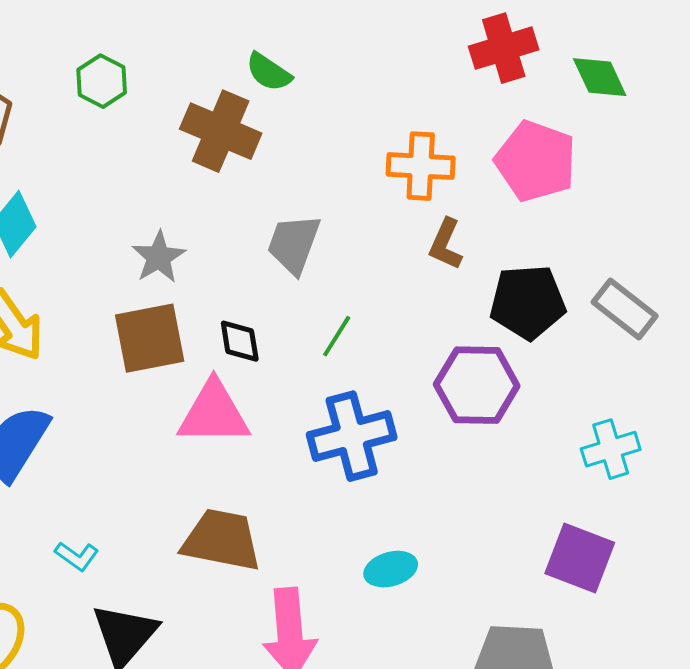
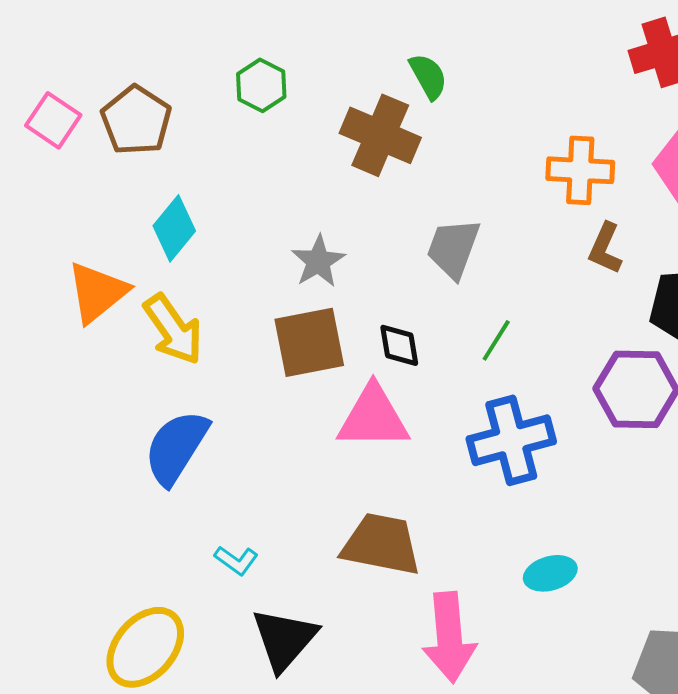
green semicircle: (269, 72) -> (428, 76), turned -153

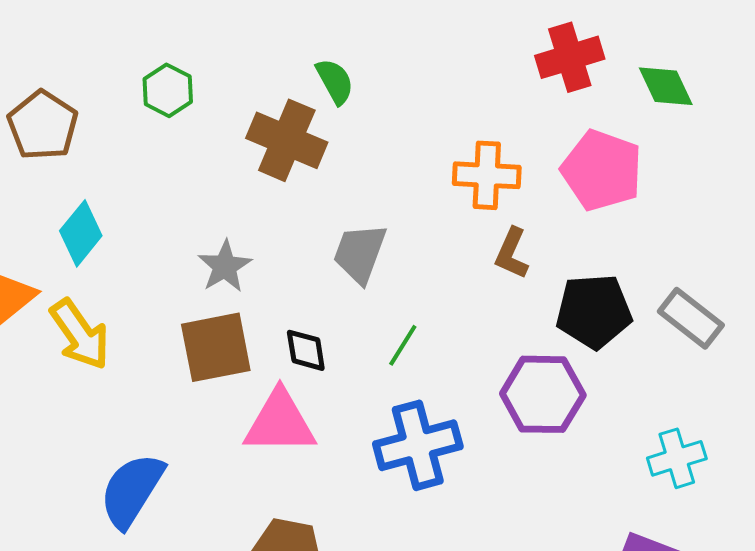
blue semicircle: (176, 447) -> (132, 490), moved

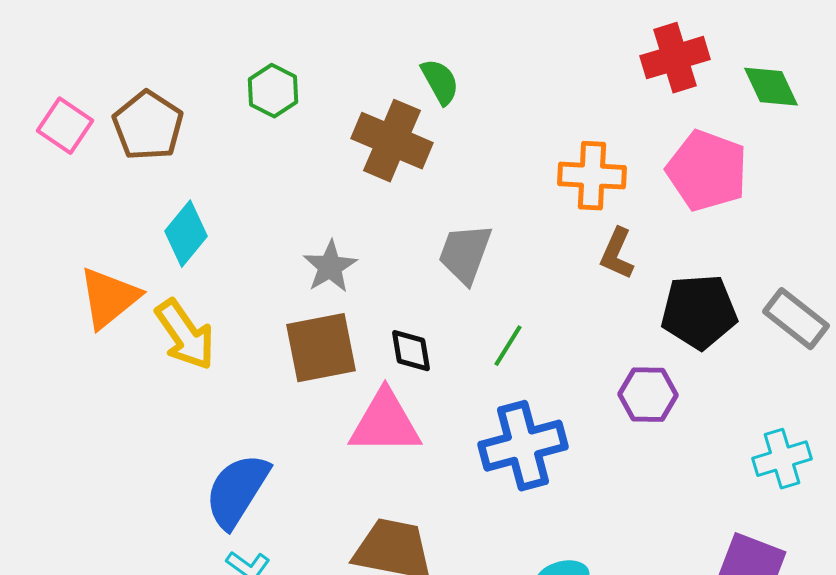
purple hexagon: (543, 394) -> (648, 395), size x0.7

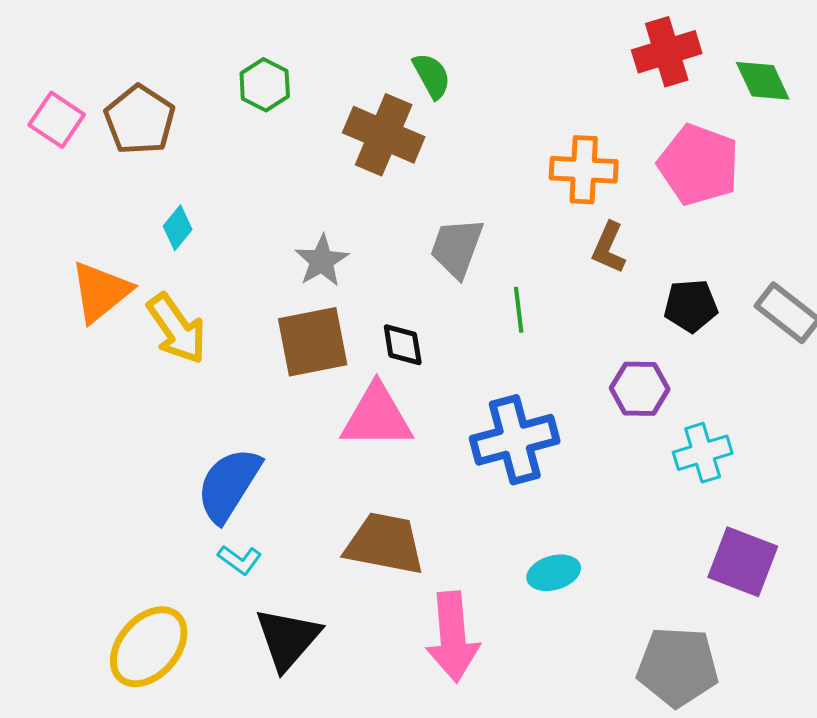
cyan diamond: (186, 234) -> (178, 228), size x0.7
black pentagon: (699, 312) -> (691, 306), size x0.7
green line: (508, 346) -> (519, 310), moved, turned -39
cyan cross: (782, 459) -> (703, 453), moved

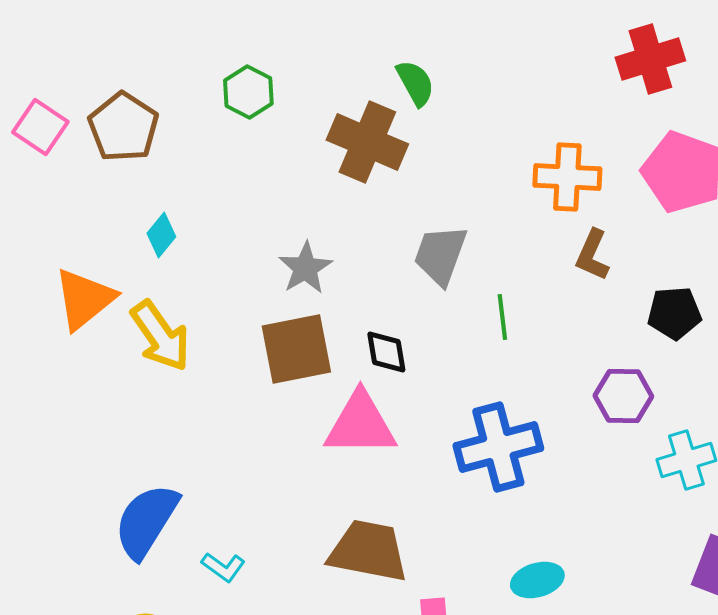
blue semicircle: (229, 485) -> (146, 521), moved

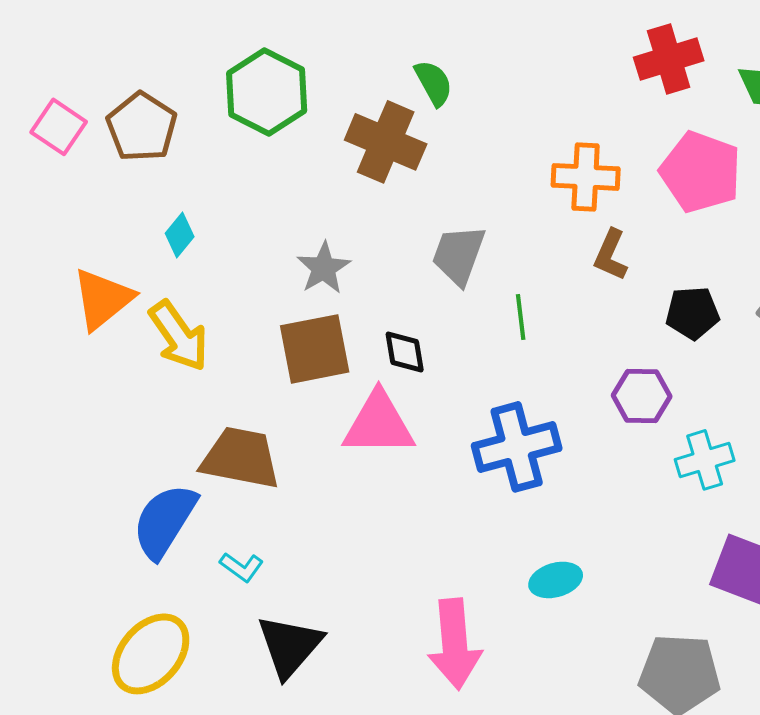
green hexagon: (248, 92) -> (267, 92), size x1.6
brown trapezoid: (368, 551) -> (241, 458), moved

